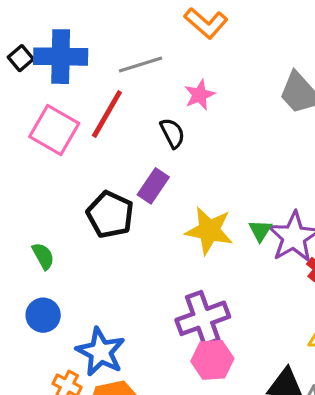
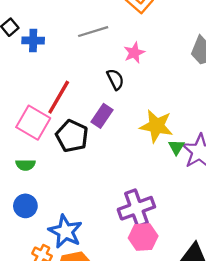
blue cross: (61, 57) -> (33, 40), moved, size x0.6
red line: (107, 114) -> (59, 97), moved
pink square: (54, 130) -> (33, 123), moved
yellow star: (209, 231) -> (156, 126), moved
green semicircle: (43, 256) -> (25, 165), turned 120

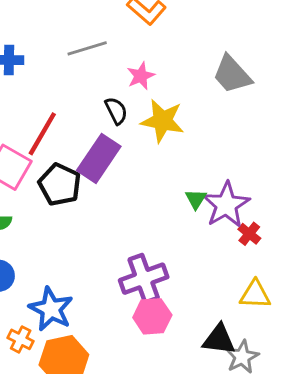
purple rectangle: (102, 116) -> (99, 158), size x1.5
yellow star: (156, 126) -> (162, 121), moved

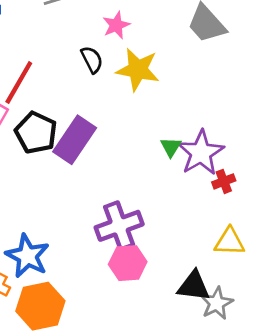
purple rectangle: (99, 158) -> (75, 140), moved
red cross: (249, 234) -> (224, 181), turned 30

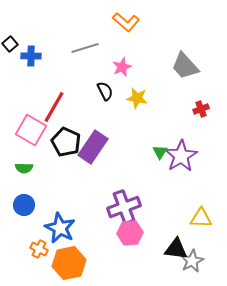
yellow star: (138, 70) -> (137, 98), size x0.7
red cross: (224, 181) -> (201, 109), moved

